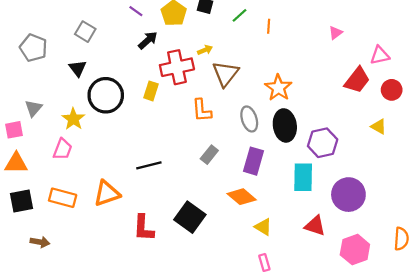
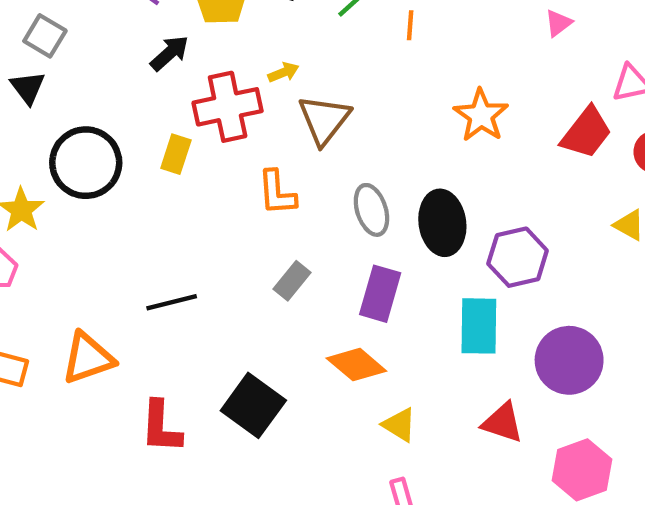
pink triangle: (336, 33) -> (558, 23), moved
black triangle: (78, 68) -> (28, 87), moved
orange star: (278, 88) -> (481, 115), moved

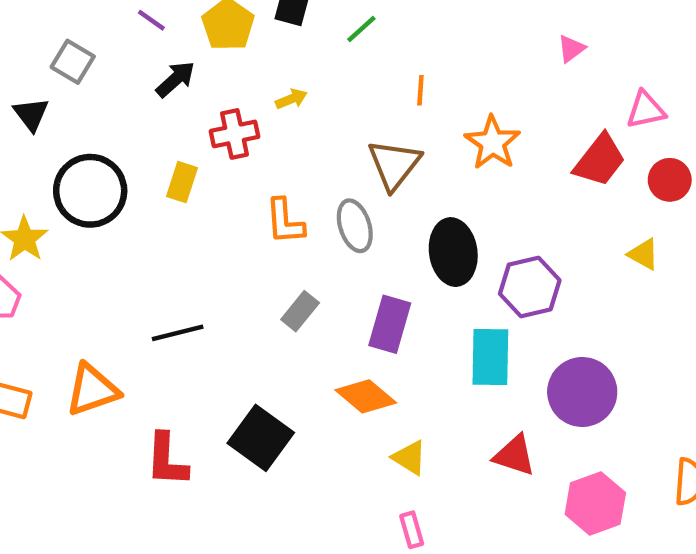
orange line: (410, 25) -> (420, 90), moved
gray square: (45, 36) -> (73, 62), moved
red cross: (228, 107) -> (234, 134), size x0.7
brown triangle: (324, 120) -> (394, 165), moved
gray ellipse: (371, 210) -> (355, 226), moved

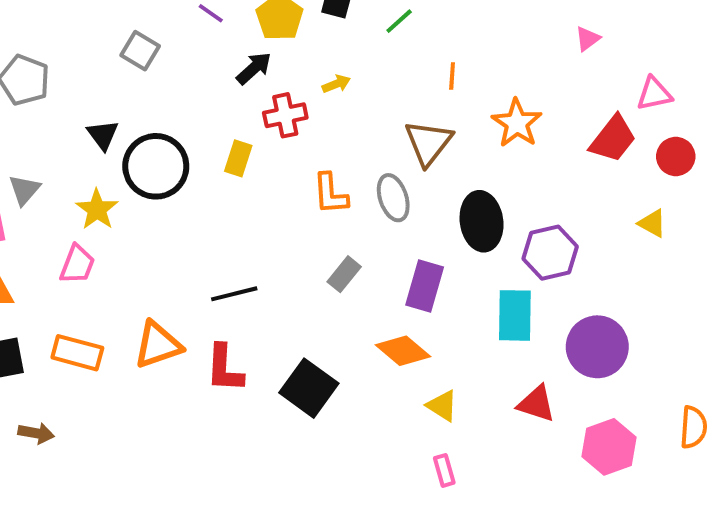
black arrow: (175, 79) -> (254, 68), moved
black triangle: (31, 114) -> (103, 135), moved
red L-shape: (167, 460) -> (224, 368), moved

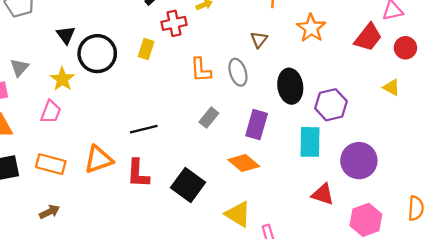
brown triangle: (429, 143) -> (259, 40), size x0.6
yellow triangle: (442, 406) -> (238, 214), moved, size x1.4
brown arrow: (36, 433) -> (50, 212), moved, turned -36

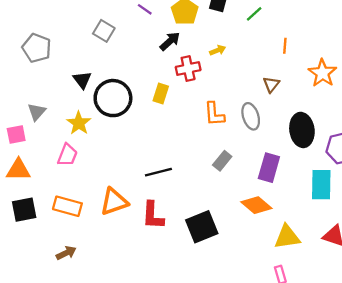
black square: (188, 185) -> (202, 227), turned 32
yellow triangle: (238, 214) -> (287, 237), moved, turned -40

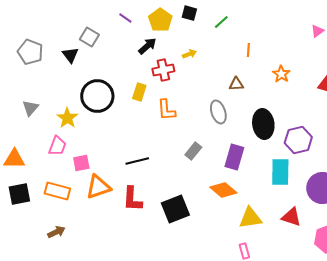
orange star: (322, 73) -> (281, 74), size x0.7
black triangle: (82, 80) -> (70, 55), moved
brown triangle: (271, 84) -> (236, 84), turned 49
orange L-shape: (214, 114) -> (166, 110), moved
pink square: (16, 135) -> (81, 163), moved

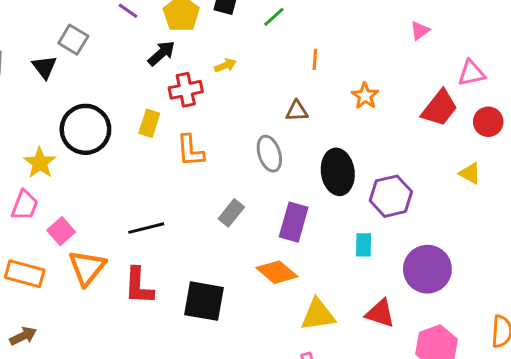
pink square: (81, 163) -> (61, 231), turned -30
cyan rectangle: (280, 172) -> (364, 245), size x0.6
orange triangle: (98, 187) -> (87, 268), turned -32
black square: (175, 209) -> (204, 301), turned 32

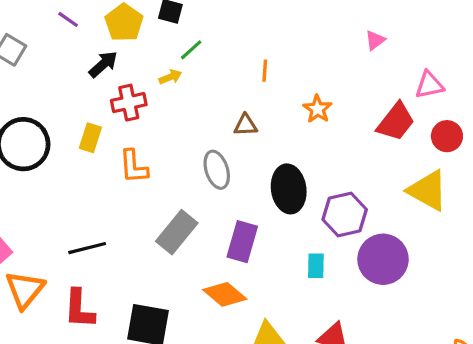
green line: (274, 17) -> (191, 50), moved
yellow triangle: (470, 173) -> (428, 191), size x1.8
gray rectangle: (231, 213) -> (177, 232), size x1.5
purple circle: (427, 269) -> (383, 259), moved

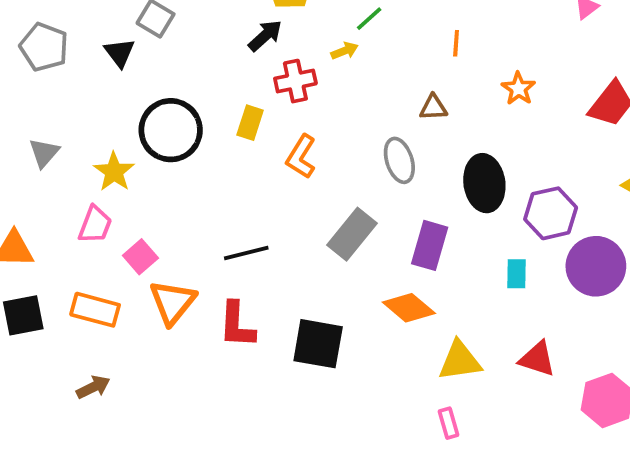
orange L-shape: (134, 167) -> (301, 157), turned 36

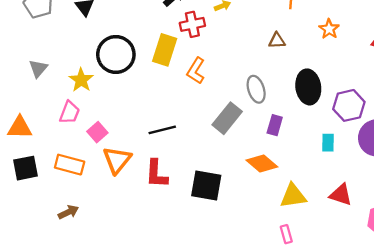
yellow rectangle: (250, 123) -> (165, 50), size x1.5
gray ellipse: (399, 160) -> (256, 89), moved
purple rectangle: (430, 245) -> (275, 125), size x0.7

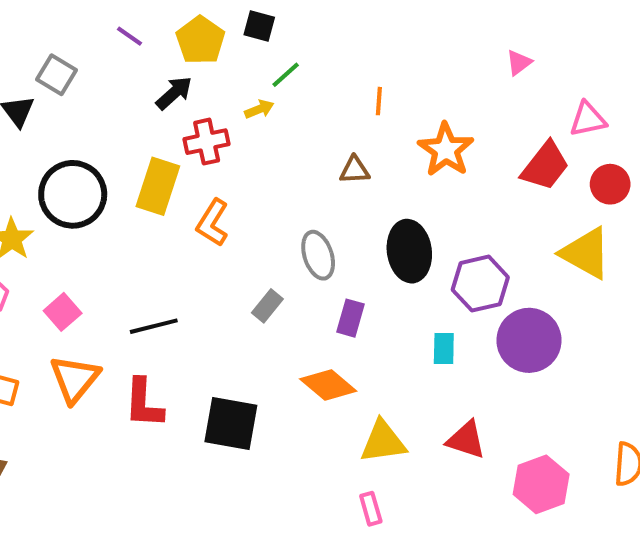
orange star: (329, 29) -> (446, 150), size x1.5
gray rectangle: (227, 118) -> (267, 306), size x0.6
pink square: (97, 132) -> (63, 312), moved

